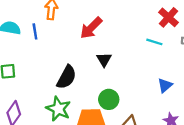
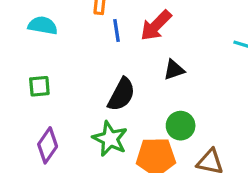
blue line: (35, 31) -> (117, 30), moved
black triangle: (104, 60) -> (174, 70), turned 42

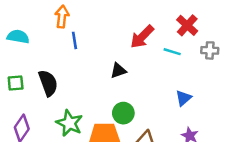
red arrow: (156, 26) -> (142, 37), moved
black semicircle: (121, 94) -> (48, 83), moved, turned -48

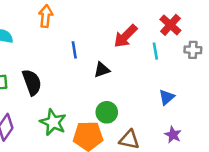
blue line: (74, 40) -> (74, 50), moved
cyan line: (172, 52) -> (155, 51), turned 63

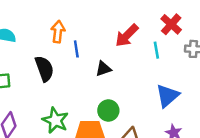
orange arrow: (46, 16) -> (58, 32), moved
black semicircle: (32, 82) -> (44, 69), moved
blue triangle: (167, 97) -> (167, 96), size x1.5

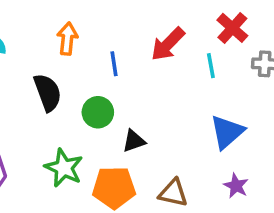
blue line: (76, 49) -> (114, 64), moved
black triangle: (103, 69) -> (134, 141), moved
green circle: (108, 111) -> (98, 112), moved

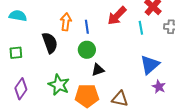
orange arrow: (67, 39) -> (66, 22), moved
green circle: (98, 112) -> (87, 50), moved
purple star: (236, 186) -> (159, 87), moved

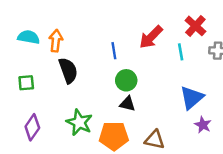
orange arrow: (66, 22) -> (56, 41), moved
green circle: (87, 50) -> (126, 80), moved
black triangle: (98, 70) -> (127, 104), turned 32

